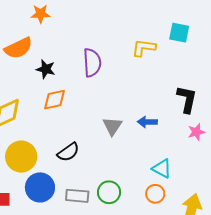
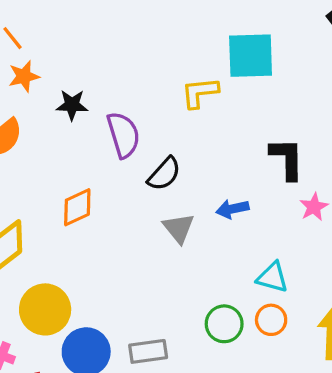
cyan square: (179, 33) -> (251, 56), size x1.5
black star: (46, 69) -> (72, 105), moved
black semicircle: (68, 152) -> (164, 174), moved
green circle: (109, 192) -> (224, 324), moved

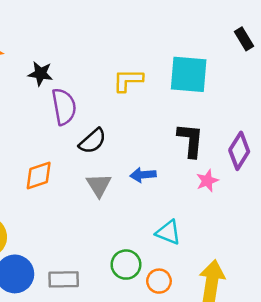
cyan square: (251, 56) -> (189, 74), moved
black star: (72, 105) -> (40, 74), moved
orange diamond: (77, 207) -> (39, 175), moved
orange circle: (271, 320) -> (159, 281), moved

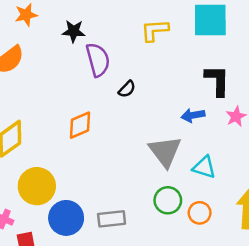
black semicircle: (92, 141) -> (127, 89), size x0.7
blue arrow: (143, 175) -> (193, 115), moved
gray triangle: (99, 185) -> (165, 151), moved, size x1.4

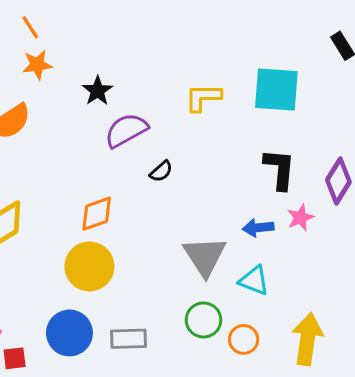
black star: (74, 31) -> (97, 91), turned 30
purple semicircle: (98, 60) -> (126, 130), turned -108
blue arrow: (193, 115) -> (258, 228), moved
yellow circle: (37, 186) -> (89, 266), moved

